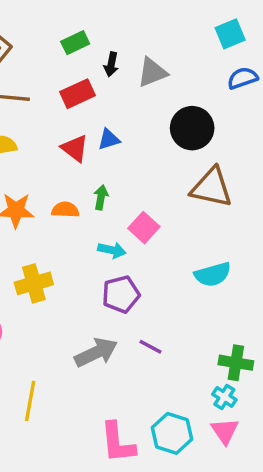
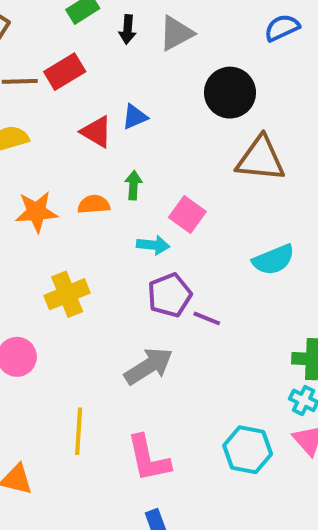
red rectangle: (78, 94) -> (65, 72), moved
purple line: (150, 347) -> (207, 318), moved
pink L-shape: (118, 443) -> (148, 458), moved

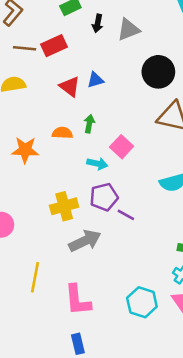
orange star: (36, 212) -> (25, 150), moved
yellow cross: (67, 294) -> (64, 206), moved

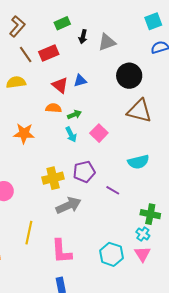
brown line: (24, 48) -> (26, 54), turned 48
green arrow: (89, 124) -> (74, 115), turned 56
orange semicircle: (62, 133) -> (53, 108), moved
cyan arrow: (97, 164) -> (71, 134), moved, turned 49
purple line: (126, 215) -> (113, 190), moved

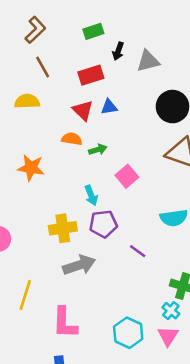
red rectangle: (49, 53) -> (91, 75), moved
cyan arrow: (71, 134) -> (91, 195), moved

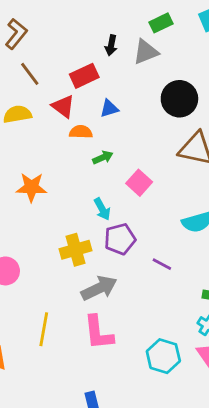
green rectangle: (93, 31) -> (161, 23), moved
red triangle: (83, 110) -> (63, 106), moved
orange semicircle: (72, 139) -> (81, 132), moved
pink L-shape: (65, 323) -> (98, 333), moved

